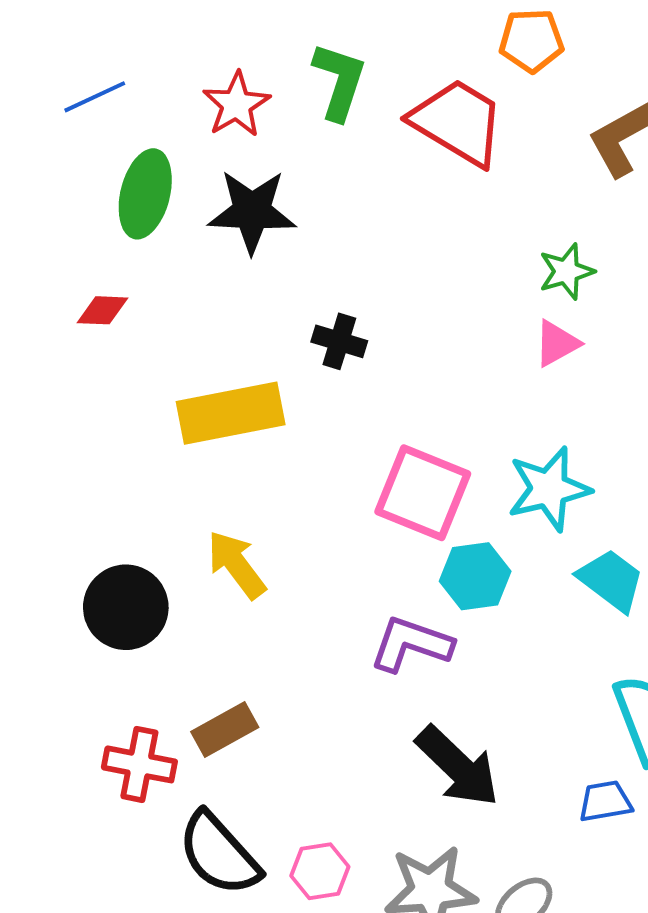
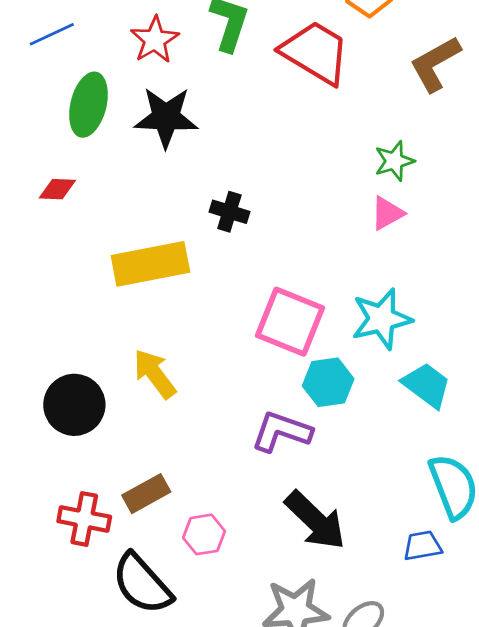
pink hexagon: (320, 871) -> (204, 534), moved

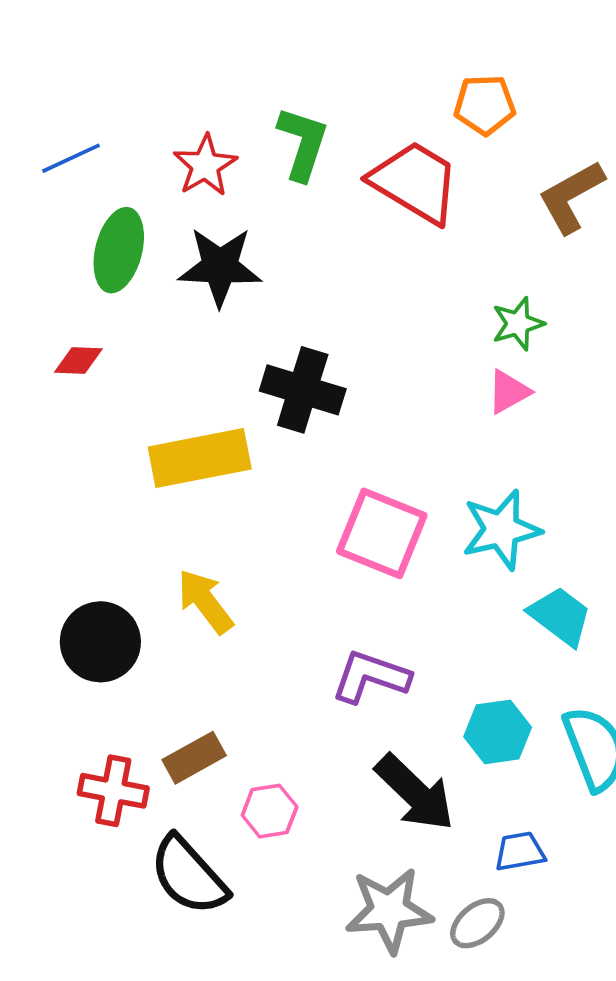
black cross: (229, 212) -> (303, 390), size x1.6
cyan hexagon: (328, 382) -> (498, 732), moved
blue trapezoid: (422, 546) -> (520, 851), moved

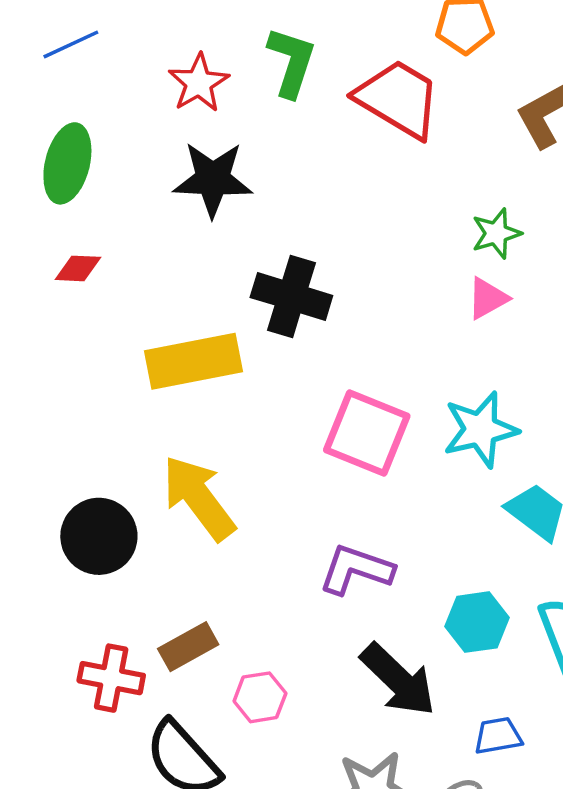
blue line: (71, 158) -> (71, 44), moved
green ellipse: (119, 250) -> (67, 163), moved
yellow arrow: (205, 601) -> (199, 498), size x1.4

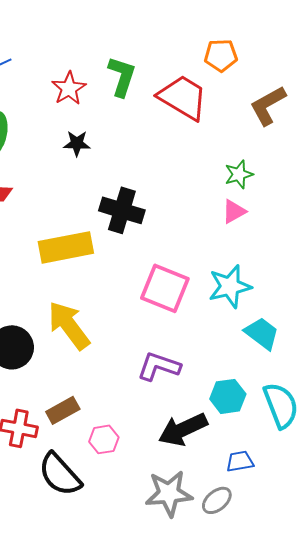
black star: (213, 179) -> (77, 143), size x0.6
black arrow: (398, 680) -> (183, 429), turned 111

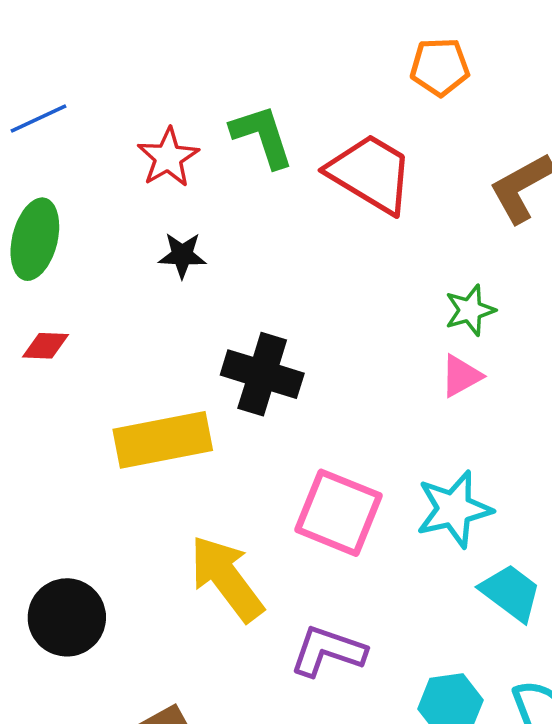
orange pentagon: (221, 55) -> (440, 67), moved
green L-shape: (122, 76) -> (262, 136), turned -36
yellow arrow: (69, 325) -> (227, 578), moved

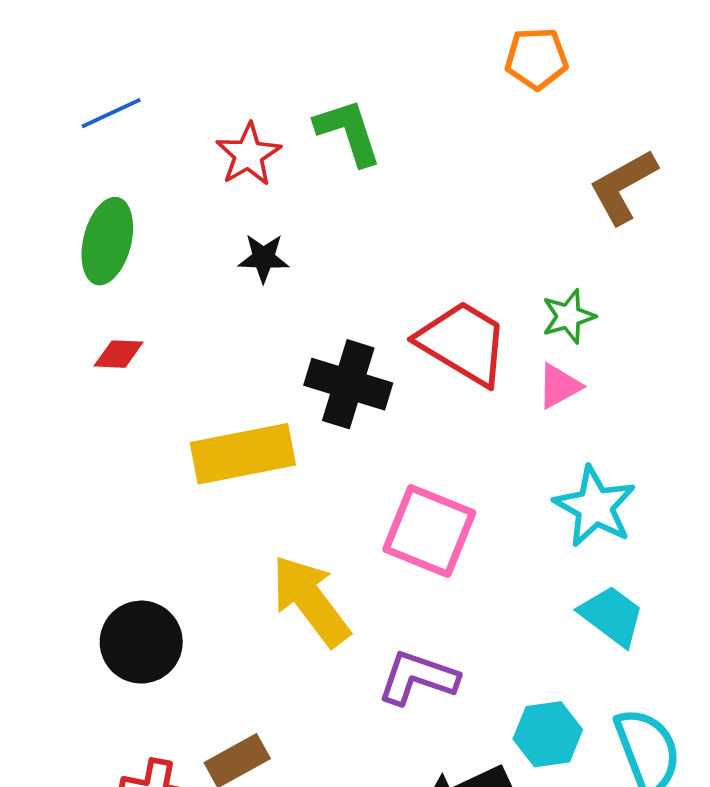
red trapezoid: (371, 173) -> (463, 343), moved
cyan star: (454, 509) -> (595, 507), moved, turned -30

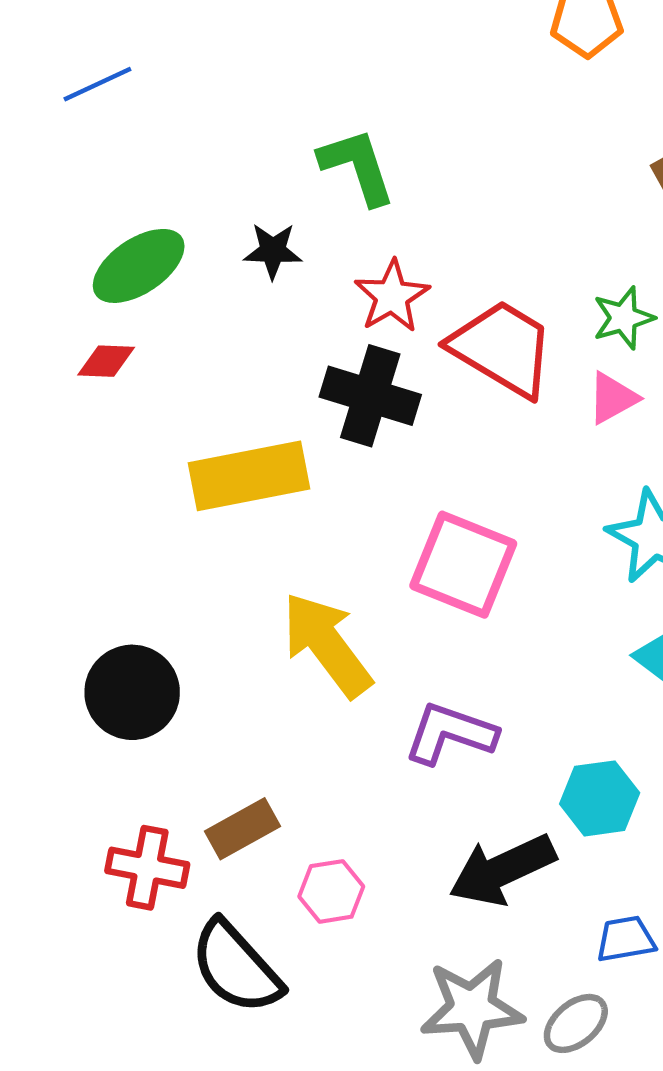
green L-shape: (348, 132) -> (357, 166), moved
red star: (248, 154) -> (392, 296), moved
green ellipse: (107, 241) -> (139, 266), moved, turned 42

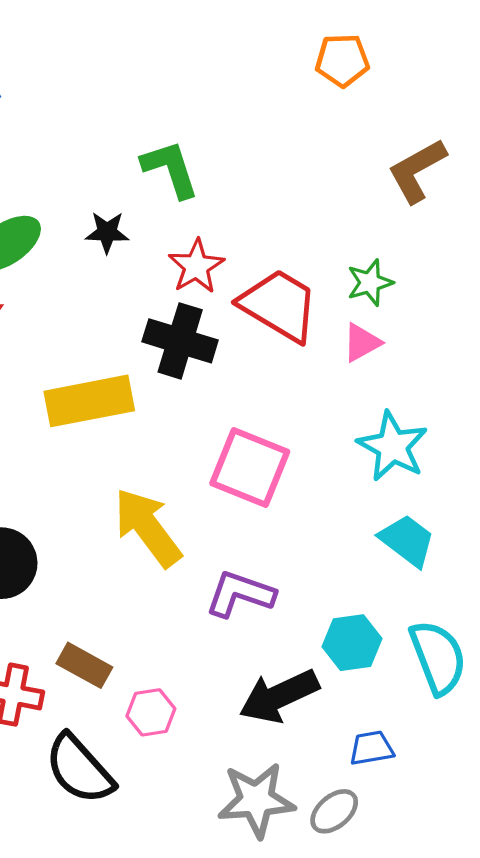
brown rectangle: (242, 829) -> (84, 665), turned 58

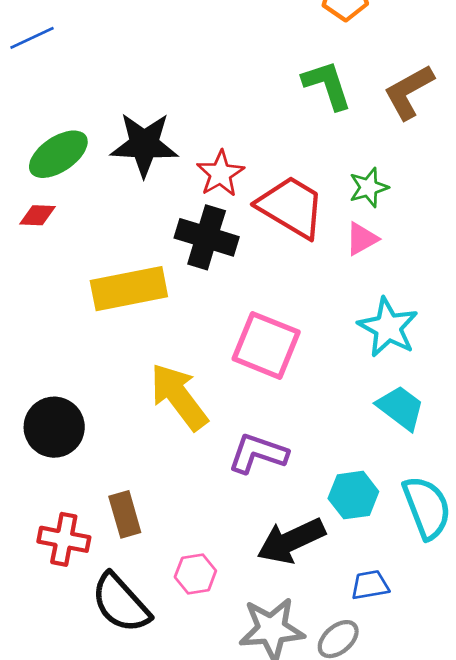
green L-shape: (170, 169) -> (327, 85), moved
black star: (107, 232) -> (144, 145), size x1.8
brown rectangle: (84, 665) -> (125, 514), turned 45
pink hexagon: (151, 712) -> (195, 574), moved

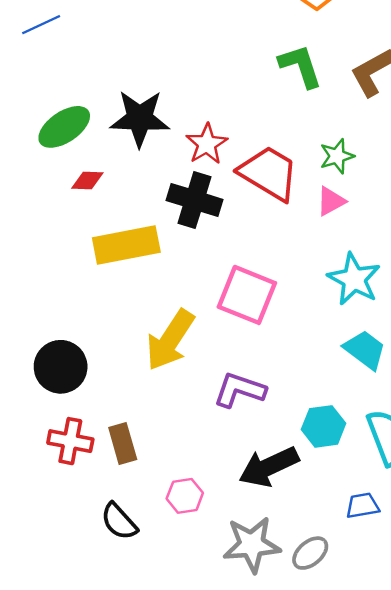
red diamond: (38, 215) -> (87, 180), moved
yellow arrow: (179, 397) -> (170, 340), turned -110
red cross: (64, 539) -> (70, 441), moved
blue trapezoid: (370, 585) -> (363, 506), moved
black semicircle: (121, 603) -> (119, 521), size x0.7

